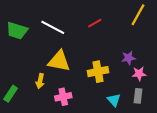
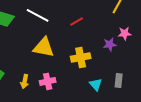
red line: (95, 23) -> (77, 21), moved
pink star: (139, 74) -> (125, 33), moved
yellow arrow: (40, 81) -> (25, 81), moved

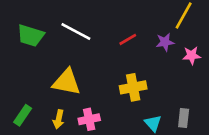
purple star: (110, 44) -> (165, 42), moved
yellow triangle: (44, 47) -> (67, 82), moved

